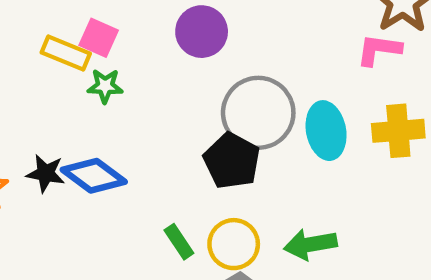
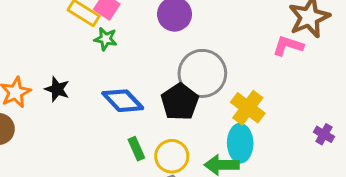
cyan ellipse: (326, 131) -> (240, 143), moved
yellow cross: (398, 131) -> (248, 108), moved, turned 32
blue diamond: (94, 176) -> (123, 101), moved

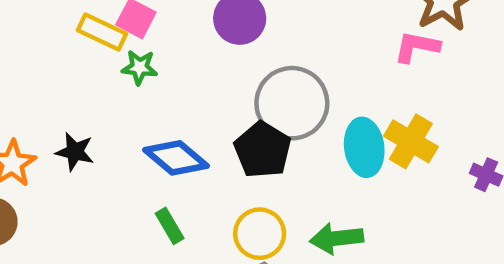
yellow cross: (248, 108) -> (411, 141), moved
cyan ellipse: (240, 143) -> (364, 147), moved
green rectangle: (136, 149) -> (170, 226), moved

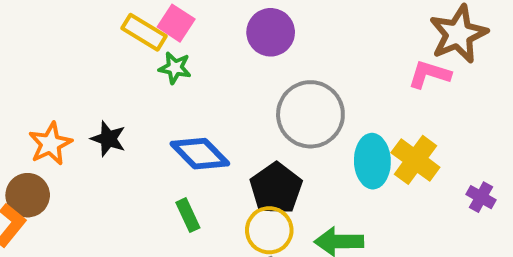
black pentagon: (263, 150) -> (276, 188), moved

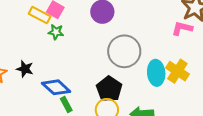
blue diamond: (200, 154) -> (56, 87), moved

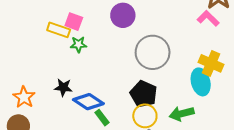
pink L-shape: (182, 28) -> (208, 18), turned 40
black star: (25, 69) -> (63, 87), moved
cyan ellipse: (156, 73) -> (201, 82), moved

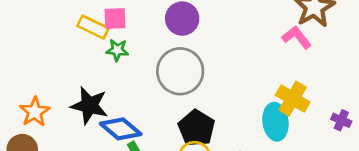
pink square: (74, 22) -> (115, 18), turned -30
gray circle: (153, 52) -> (180, 71), moved
black star: (63, 87) -> (89, 105), size x1.5

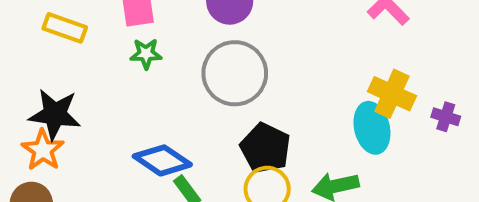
yellow rectangle: (93, 27) -> (65, 28), moved
black star: (89, 105) -> (55, 114), moved
purple cross: (341, 120) -> (446, 117), moved

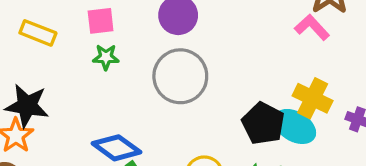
cyan ellipse: (372, 128) -> (295, 126), turned -48
black pentagon: (265, 148) -> (263, 123), moved

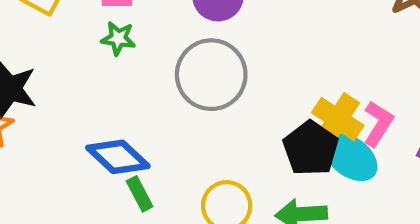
pink L-shape: (312, 27) -> (378, 124), moved, turned 68
yellow cross: (313, 98) -> (338, 119), moved

